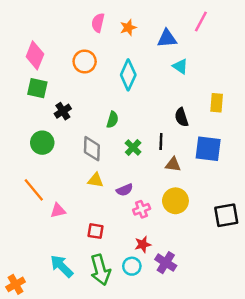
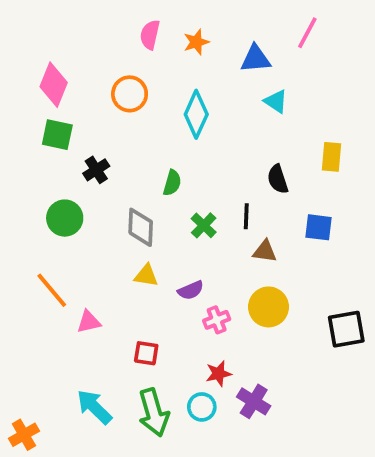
blue square: (208, 149) -> (319, 227), size x0.7

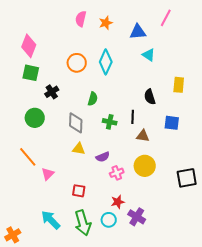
orange circle: (130, 94) -> (77, 63), moved
green cross: (204, 225) -> (110, 122), turned -32
pink triangle: (89, 322) -> (48, 174), turned -32

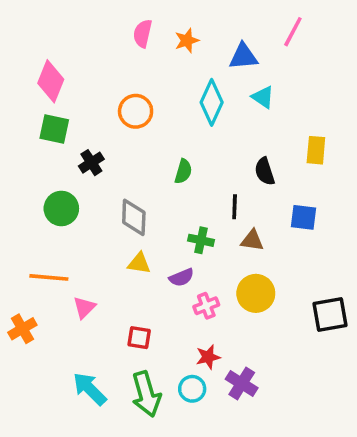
cyan diamond: (106, 62) -> (212, 102), moved
green semicircle: (93, 99) -> (183, 171), moved
green cross: (110, 122) -> (201, 240), moved
orange line: (28, 157) -> (49, 277), turned -45
orange cross: (13, 235) -> (22, 329), moved

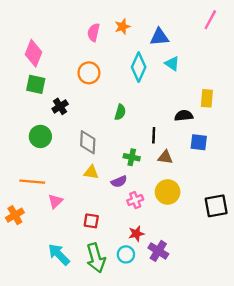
pink line: (293, 32) -> (210, 20), moved
pink semicircle: (143, 33) -> (94, 32), moved
black semicircle: (265, 171) -> (184, 116), moved, turned 102

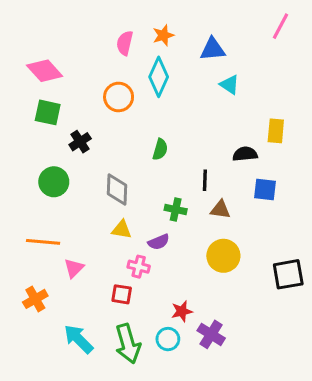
pink diamond: (33, 53) -> (45, 71), turned -64
cyan diamond: (139, 67) -> (159, 77), moved
pink cross: (135, 200) -> (139, 267), moved, turned 35
orange cross: (15, 215) -> (35, 299), moved

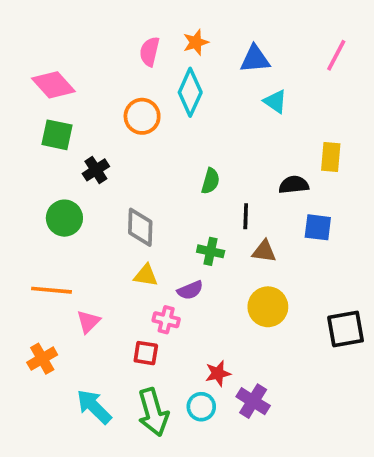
pink line: (280, 26) -> (336, 55), moved
green semicircle: (160, 149) -> (211, 181), moved

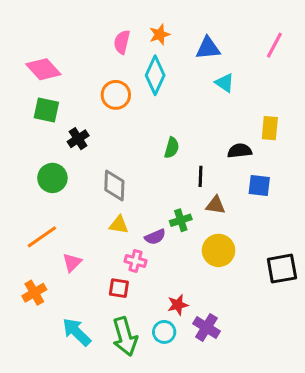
green cross: (211, 251) -> (181, 220), moved, turned -30
orange line: (51, 290) -> (42, 237), turned -40

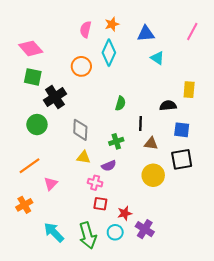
black cross: (78, 139) -> (55, 97), size x1.5
green cross: (181, 220) -> (116, 141), moved
black square: (282, 269) -> (182, 159), moved
red square: (119, 288) -> (100, 204), moved

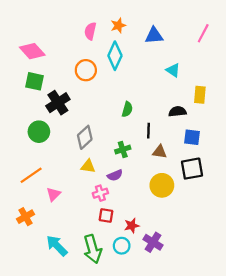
cyan triangle: (157, 58) -> (173, 70), moved
gray diamond: (80, 130) -> (85, 137), turned 45
pink cross: (95, 183) -> (100, 193), turned -32

